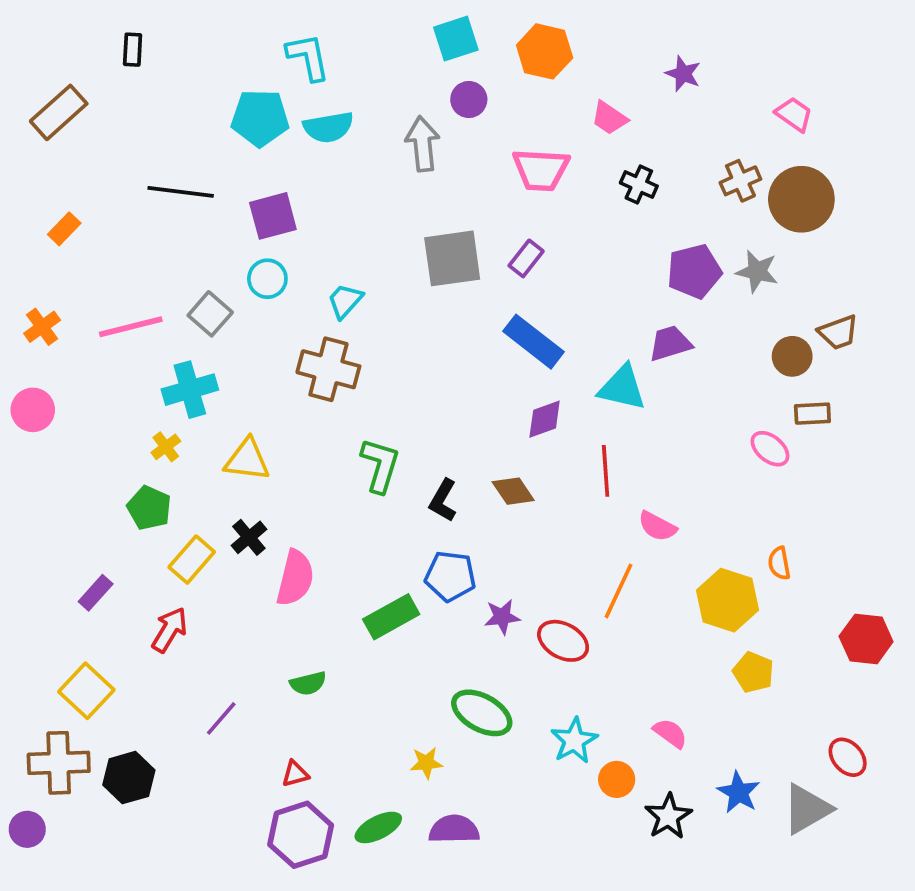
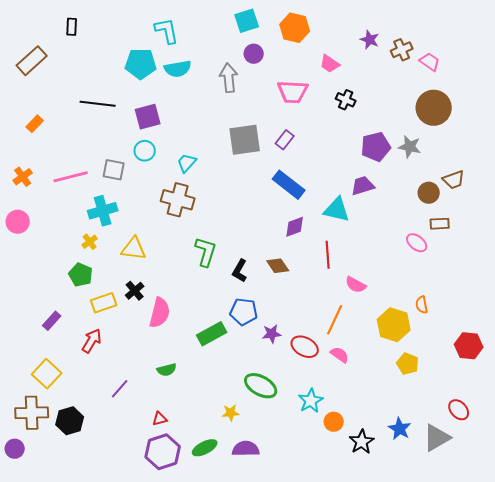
brown cross: (740, 181) -> (402, 50), moved
gray square: (210, 314) -> (114, 170), turned -30
yellow rectangle: (192, 560) -> (104, 303), turned 30
pink semicircle: (670, 733) -> (340, 355), moved

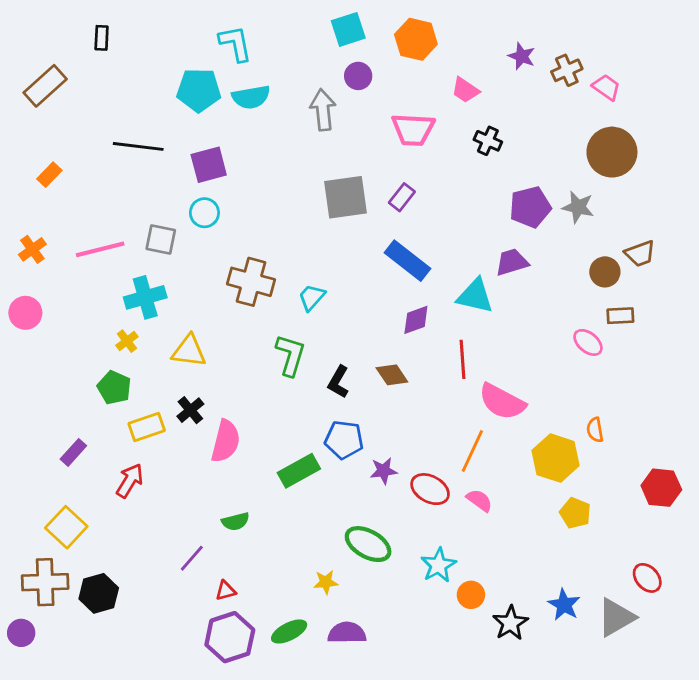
cyan trapezoid: (187, 163) -> (312, 297), moved
pink semicircle: (356, 285) -> (502, 402), size x1.6
purple line: (120, 389) -> (192, 558), moved

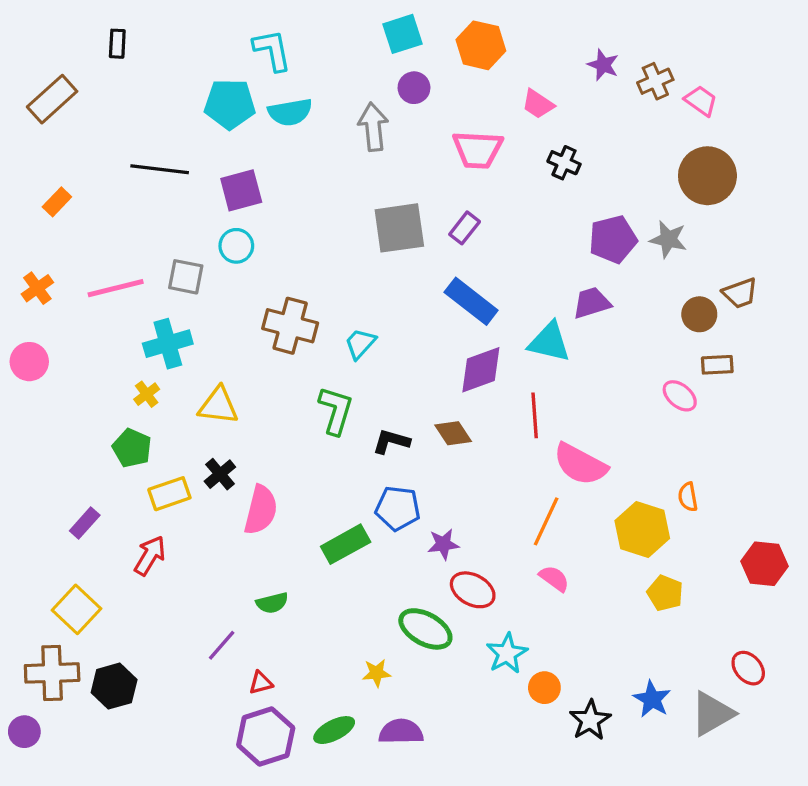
purple diamond: (416, 320) -> (481, 370), size x1.4
black L-shape: (338, 382) -> (391, 441), turned 76
red ellipse: (430, 489) -> (473, 590), moved

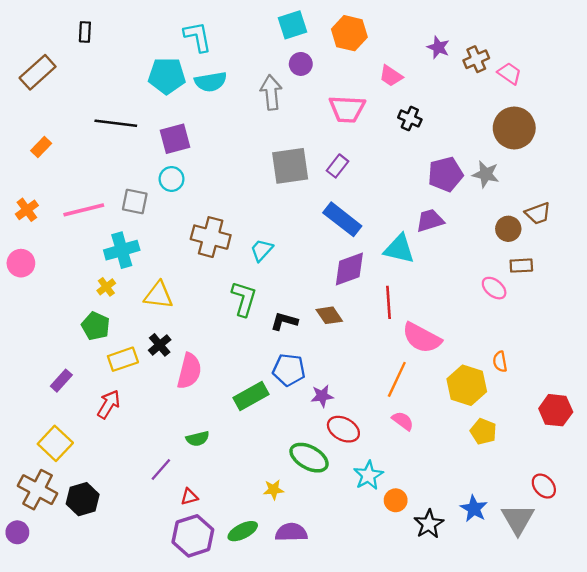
brown cross: (52, 673) -> (38, 490), turned 30
gray triangle: (712, 714) -> (518, 519), turned -30

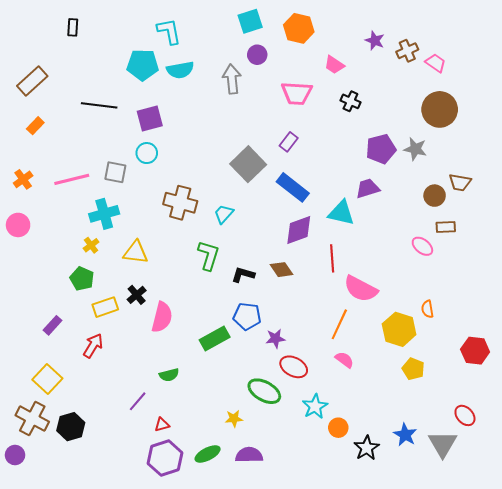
brown rectangle: (38, 72) -> (32, 81), moved
gray square: (290, 166) -> (248, 164), moved, turned -36
brown trapezoid: (538, 213) -> (460, 182), turned 30

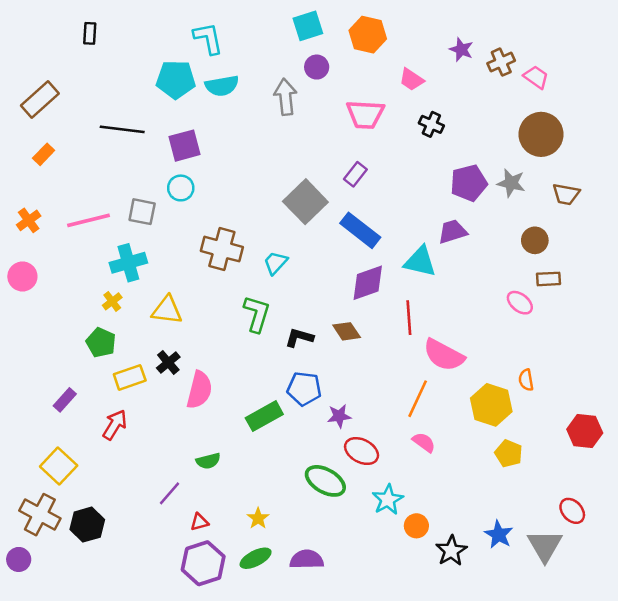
brown trapezoid: (460, 182) -> (566, 194), moved
yellow star: (234, 419) -> (258, 518), moved, turned -30

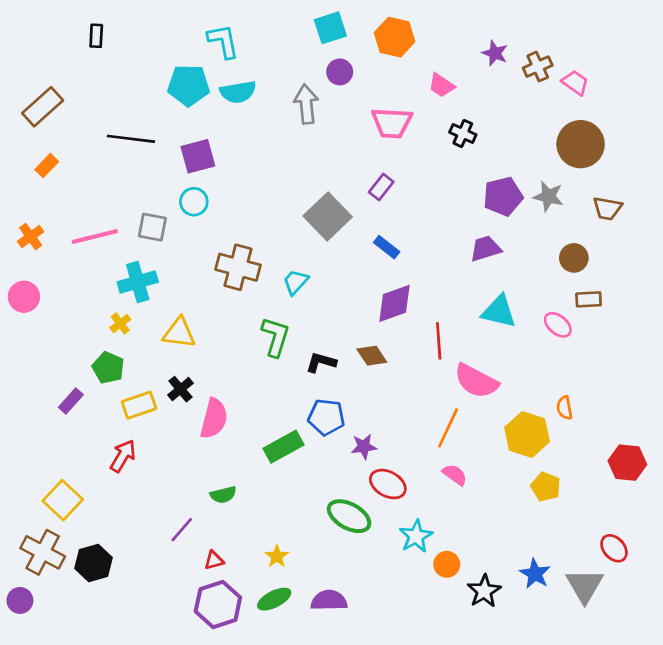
blue rectangle: (360, 230) -> (387, 247), size x0.6
cyan triangle: (420, 262) -> (499, 311), moved
purple rectangle: (65, 400) -> (71, 401), moved

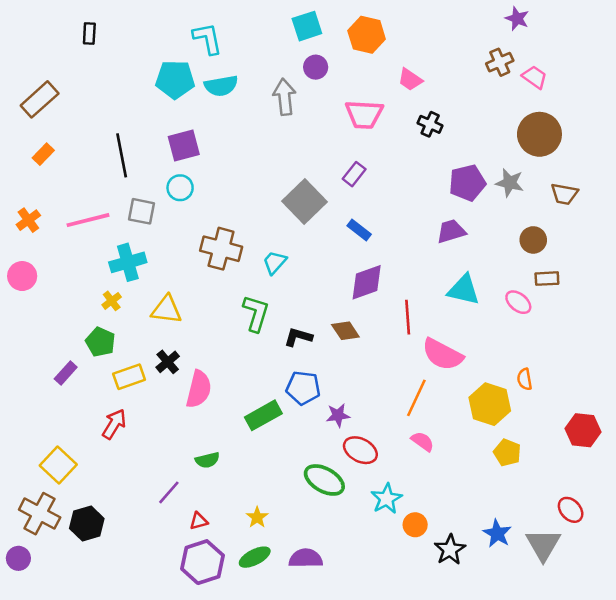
purple star: (495, 53) -> (517, 19), moved
black line: (131, 139) -> (122, 155), moved, turned 72

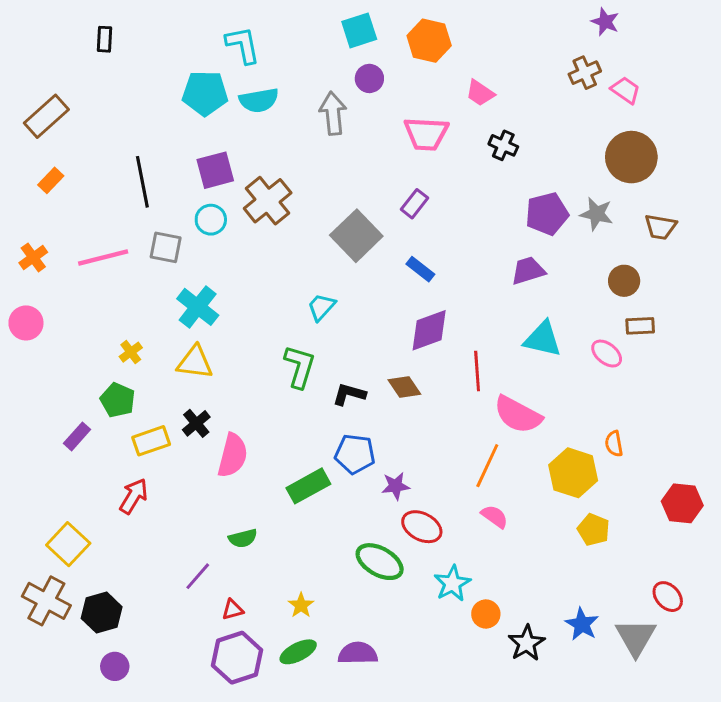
brown cross: (221, 249) -> (268, 201), moved, turned 36
cyan cross: (128, 262) -> (198, 307), moved, turned -36
purple circle: (18, 558) -> (115, 666), moved

